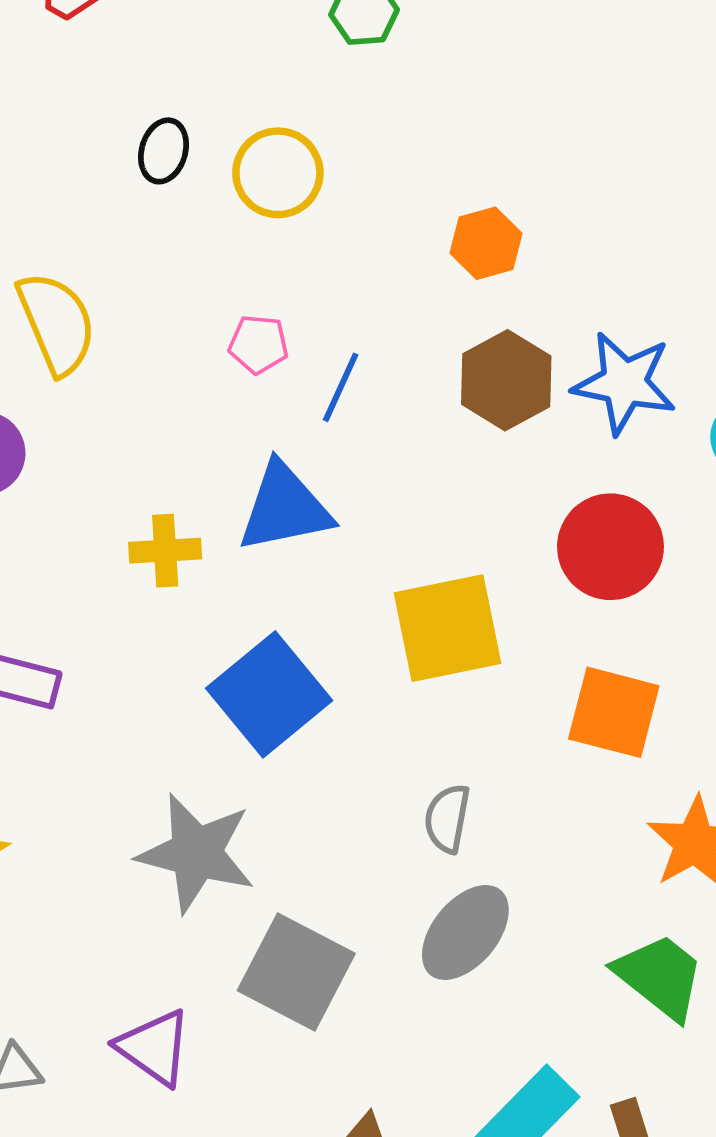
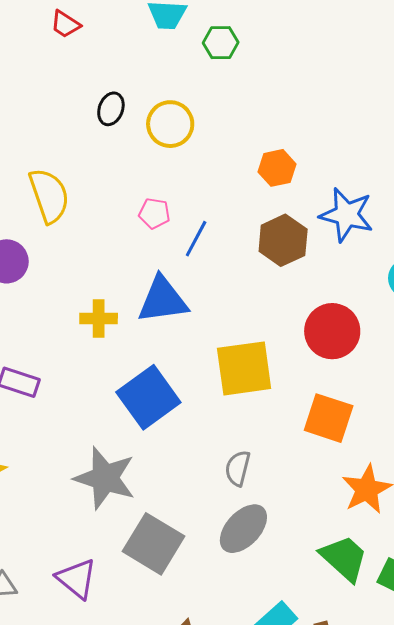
blue star: (624, 383) -> (347, 215), moved

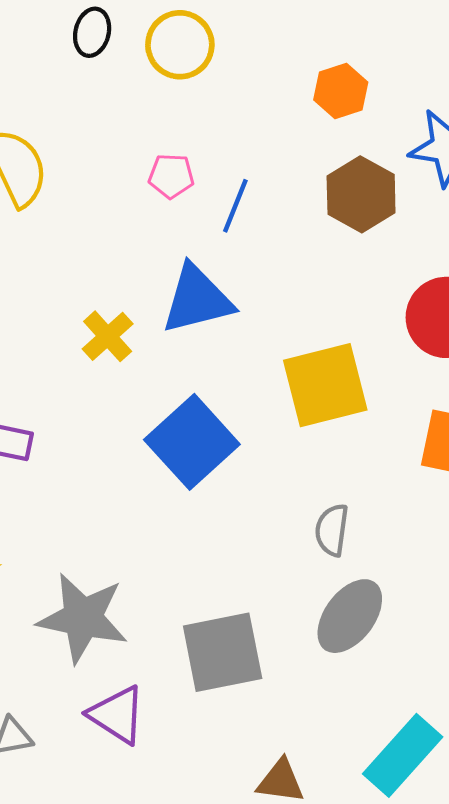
yellow cross: (99, 318) -> (108, 336), turned -36
gray star: (105, 478) -> (83, 618), moved
gray square: (153, 544) -> (223, 652), turned -36

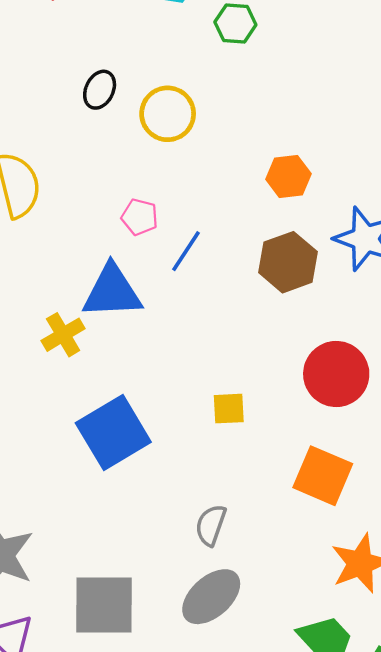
blue triangle: (197, 299) -> (112, 292), moved
yellow square: (325, 385) -> (229, 409), size x0.5

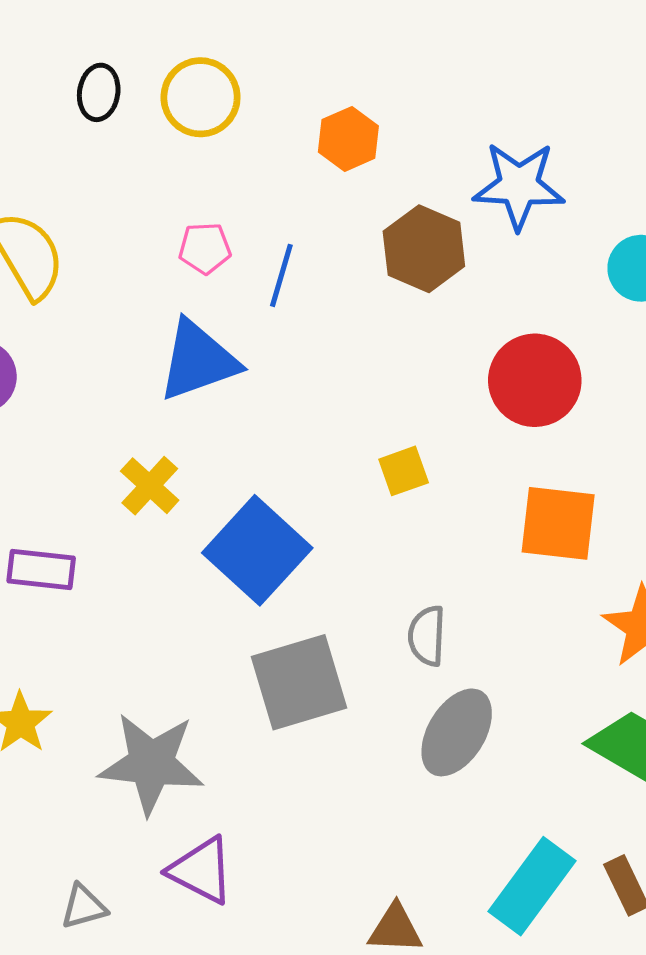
orange hexagon: (288, 176) -> (348, 139), moved
yellow cross: (63, 335) -> (150, 486), moved
gray square: (104, 605) -> (299, 682), moved

